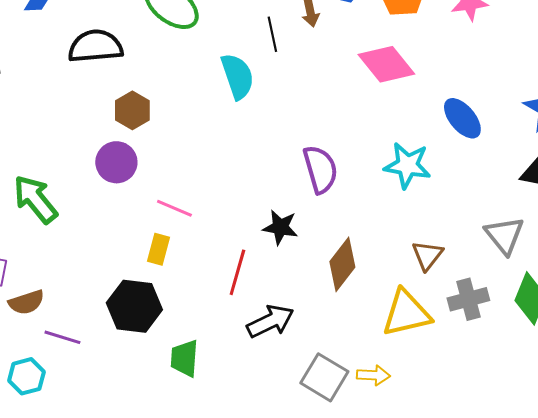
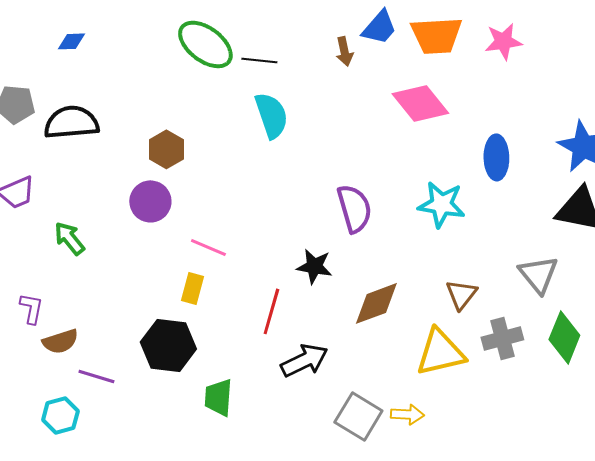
black line: (272, 34) -> (259, 60), moved, turned -72
black semicircle: (95, 46) -> (71, 122), moved
blue ellipse: (462, 118) -> (496, 157), turned 39
green arrow: (35, 199) -> (69, 238), size x0.7
brown diamond: (342, 264) -> (376, 303), turned 32

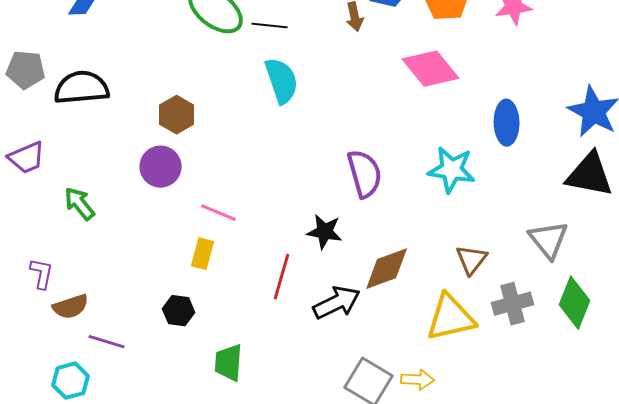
black hexagon: (168, 345) -> (179, 311), size x0.6
black arrow: (304, 360) -> (337, 303), moved

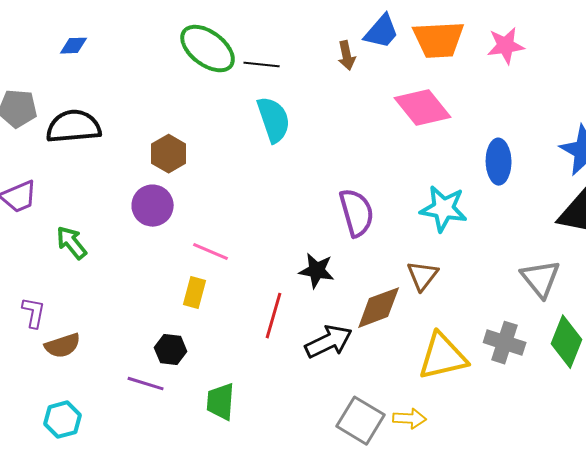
brown triangle: (472, 260) -> (423, 276), moved
gray cross: (513, 304) -> (505, 343), turned 33
purple line: (107, 342) -> (146, 384), moved

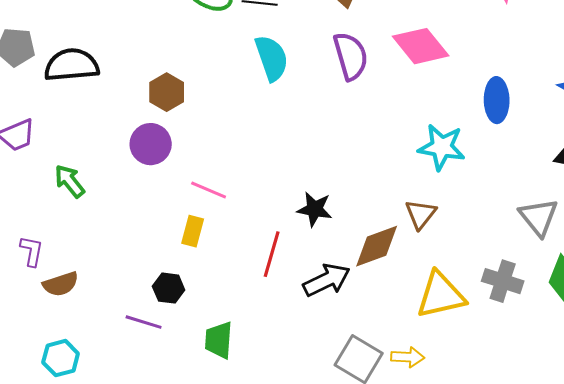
purple semicircle: (357, 213) -> (351, 56), moved

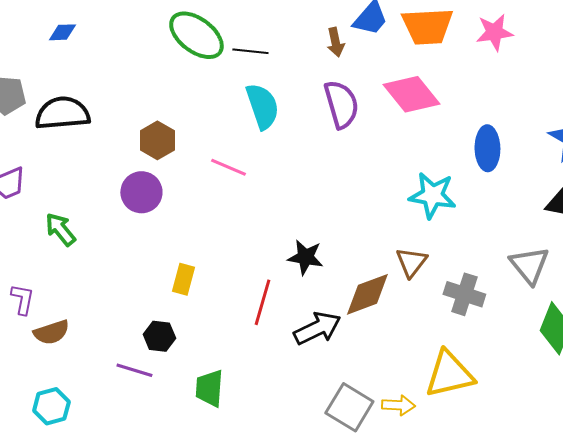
pink line: (209, 190) -> (228, 167), moved
gray cross: (503, 281) -> (464, 294), moved
yellow triangle: (441, 295) -> (449, 374), moved

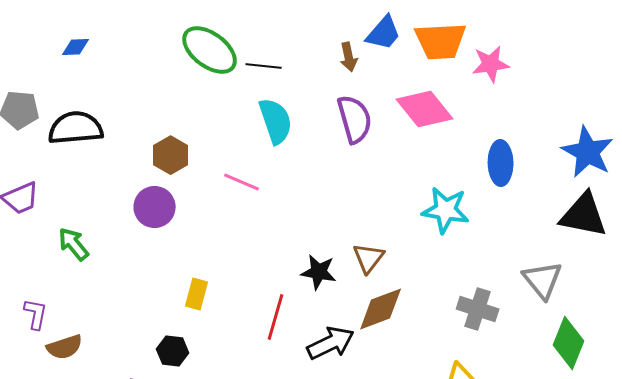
pink star: (494, 32) -> (491, 64), moved
brown triangle: (411, 262) -> (369, 258), moved

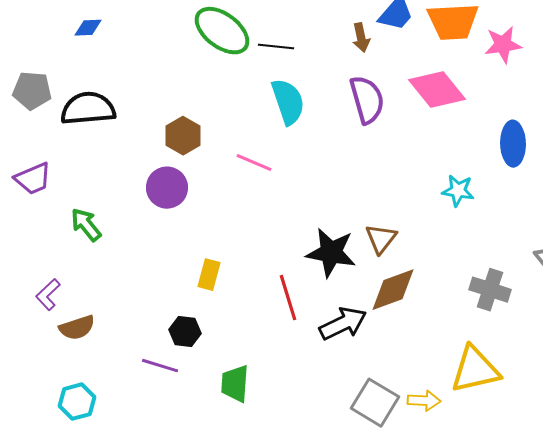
cyan star: (446, 210) -> (458, 191), size x0.7
black star: (319, 272) -> (331, 253), size x1.4
purple L-shape: (36, 314) -> (48, 295), turned -144
red line: (276, 317) -> (288, 298), turned -33

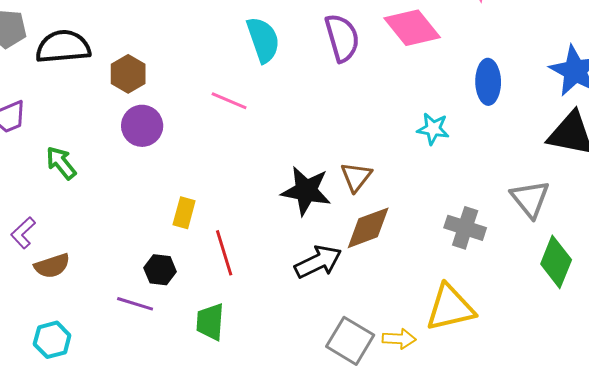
brown hexagon: (183, 136) -> (128, 74), moved
red line: (288, 298) -> (224, 253), moved

